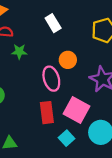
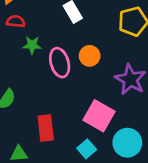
pink ellipse: (51, 79) -> (60, 63), moved
red rectangle: (47, 113) -> (46, 128), moved

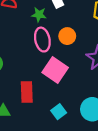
green star: (32, 45) -> (39, 15), moved
pink square: (99, 116) -> (55, 70), moved

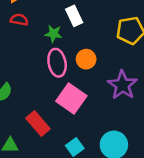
red rectangle: (27, 92) -> (38, 123), turned -40

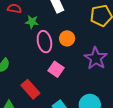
green star: (53, 34) -> (32, 22), moved
pink square: (71, 98) -> (56, 69), size x0.7

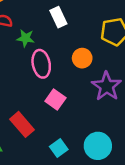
orange circle: (67, 38) -> (82, 58), moved

